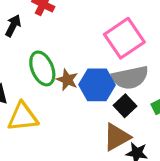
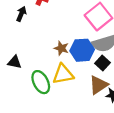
green ellipse: (42, 68) -> (41, 82), moved
yellow triangle: (23, 117) -> (63, 74), moved

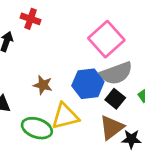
brown star: (61, 48) -> (43, 85), moved
green ellipse: (41, 82) -> (37, 128), turned -40

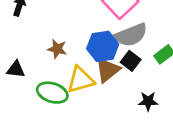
brown triangle: (112, 127) -> (108, 70), moved

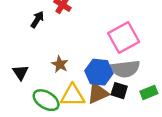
black square: (131, 61) -> (119, 91), turned -35
black triangle: (16, 69) -> (20, 72), turned 35

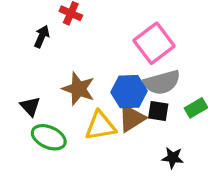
brown star: (60, 64) -> (78, 89), size x1.5
green ellipse: (46, 100) -> (49, 137), moved

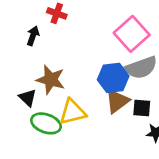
brown star: (78, 89) -> (51, 80), moved
black square: (158, 111) -> (142, 108), moved
yellow triangle: (100, 126) -> (73, 112), moved

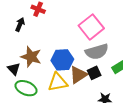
blue hexagon: (113, 78) -> (62, 60), moved
black square: (142, 108) -> (94, 73), moved, turned -32
yellow triangle: (73, 112) -> (58, 82), moved

